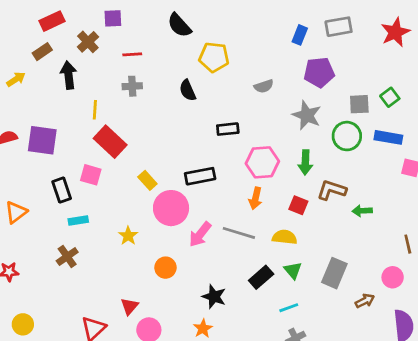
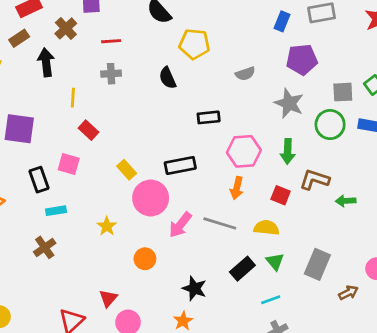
red rectangle: (110, 142) -> (88, 130), size x0.6

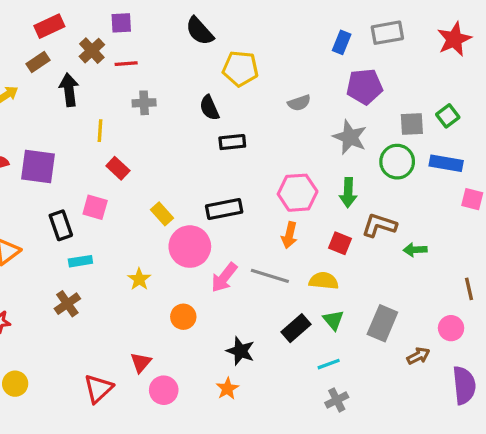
red line: (111, 41) -> (126, 64), moved
black rectangle: (209, 117) -> (232, 142), moved

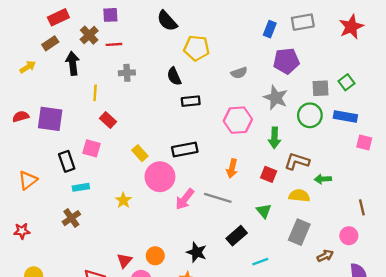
pink hexagon: (298, 193) -> (238, 120), moved
yellow semicircle: (324, 281) -> (299, 196), moved
orange circle: (183, 317) -> (155, 256), moved
green triangle: (333, 320) -> (264, 211), moved

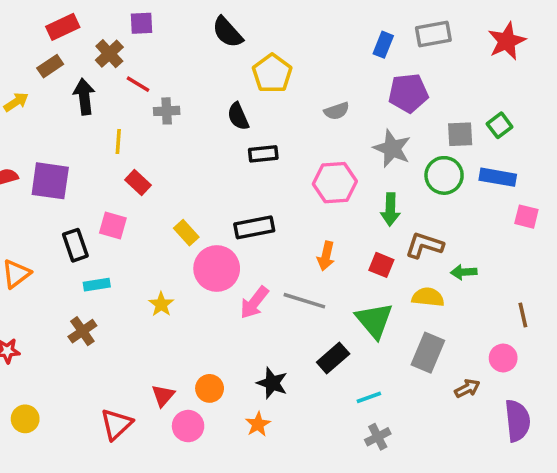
red line: (114, 44) -> (138, 84), moved, turned 35
yellow pentagon: (197, 48) -> (272, 73), turned 30
green triangle: (264, 211) -> (374, 320), size x1.6

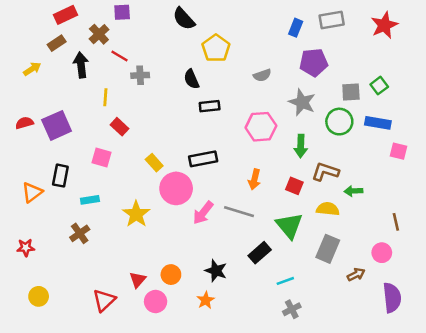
purple square: (50, 181) -> (57, 125), turned -32
black rectangle: (75, 245) -> (60, 176), moved, turned 30
yellow star: (161, 304) -> (136, 214), size x1.5

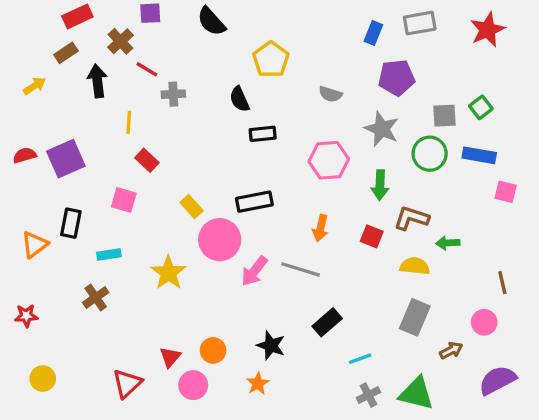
black semicircle: (184, 19) -> (211, 21), moved
gray semicircle: (262, 75) -> (330, 94), turned 36
green triangle: (289, 226) -> (416, 393), moved, turned -36
purple semicircle: (392, 298) -> (497, 380), turned -112

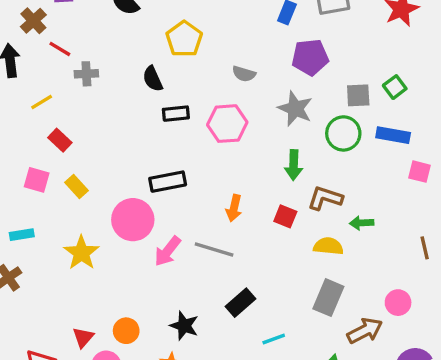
yellow line: (129, 122) -> (42, 102), turned 55
pink hexagon: (329, 160) -> (227, 124), moved
yellow rectangle: (192, 207) -> (76, 187), moved
brown line: (502, 283) -> (425, 248), moved
brown arrow: (451, 350) -> (365, 331), size x1.5

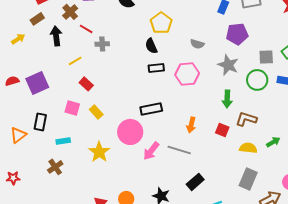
black semicircle: (153, 79) -> (151, 46), moved
green arrow: (362, 223) -> (273, 142), moved, turned 152

